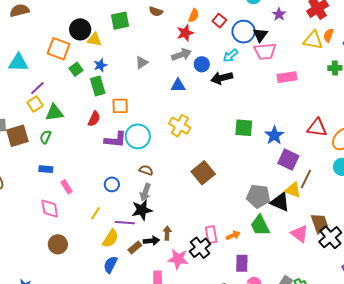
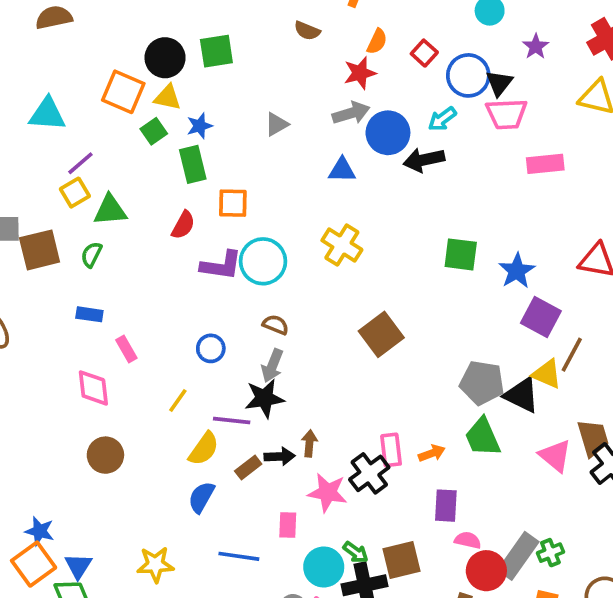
green square: (120, 21) -> (216, 51), moved
yellow triangle: (94, 40) -> (168, 97), moved
blue circle: (202, 64) -> (388, 133), size x1.5

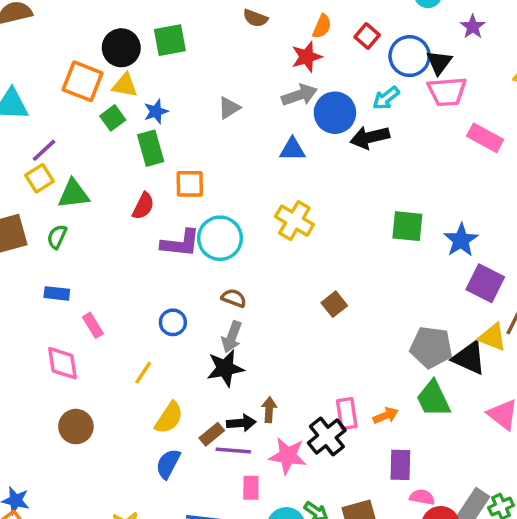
pink rectangle: (545, 164) -> (485, 138), turned 36
brown square: (381, 334) -> (334, 304), size x0.6
purple line: (232, 420) -> (233, 451), moved

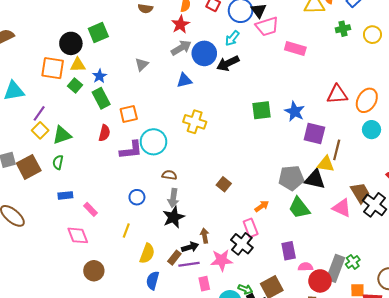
brown square: (334, 304) -> (224, 184), moved
orange arrow: (386, 416) -> (262, 206), moved

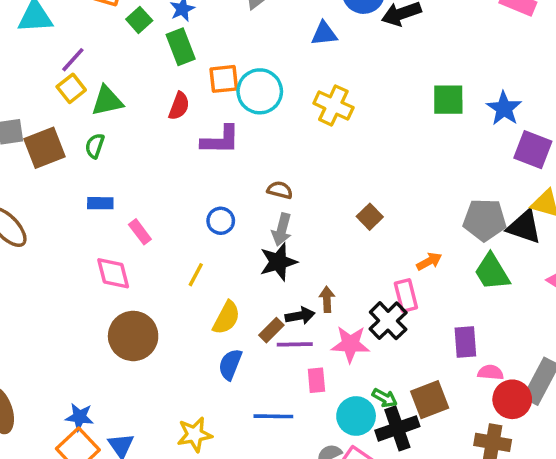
cyan circle: (153, 142) -> (260, 91), moved
brown circle: (94, 271) -> (133, 336), size x1.4

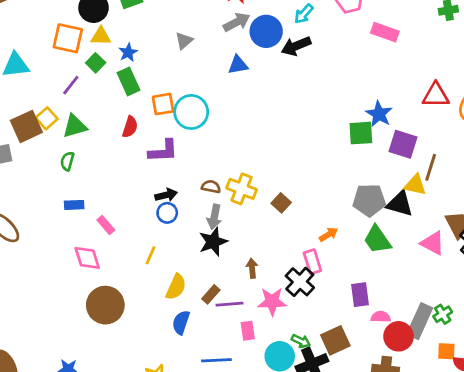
purple line: (73, 60) -> (71, 85), moved
green square: (448, 100) -> (361, 133), moved
yellow cross: (333, 105) -> (242, 189), moved
brown square: (44, 148) -> (26, 126), moved
black arrow: (300, 316) -> (166, 195), moved

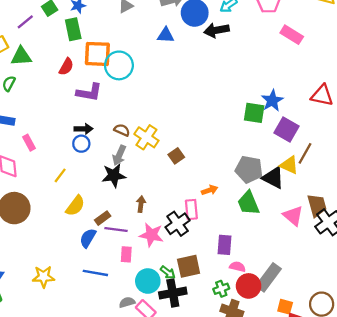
orange square: (163, 104) -> (97, 54), size x1.4
green cross: (443, 314) -> (221, 289), moved
blue semicircle: (181, 322) -> (88, 238), moved
brown square: (335, 340) -> (189, 266), moved

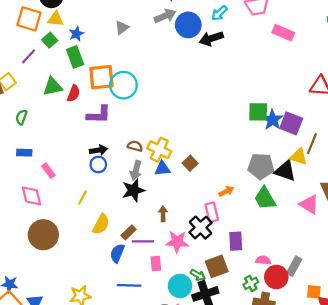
blue triangle: (166, 35) -> (162, 168), moved
green triangle: (21, 56) -> (53, 87), moved
blue star: (272, 101) -> (272, 120), moved
purple rectangle: (224, 245) -> (236, 241), moved
gray rectangle: (269, 277) -> (294, 266), size x0.7

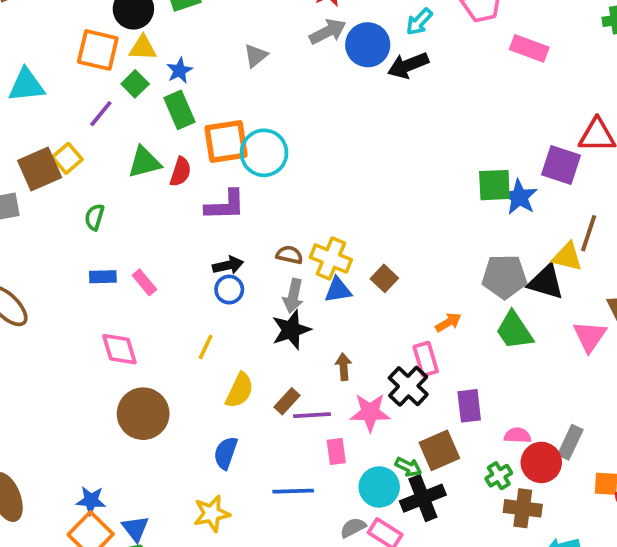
purple square: (291, 123) -> (561, 165), moved
pink rectangle: (48, 171) -> (144, 282), moved
pink triangle: (309, 204) -> (590, 336), turned 35
blue semicircle: (117, 253) -> (226, 453), moved

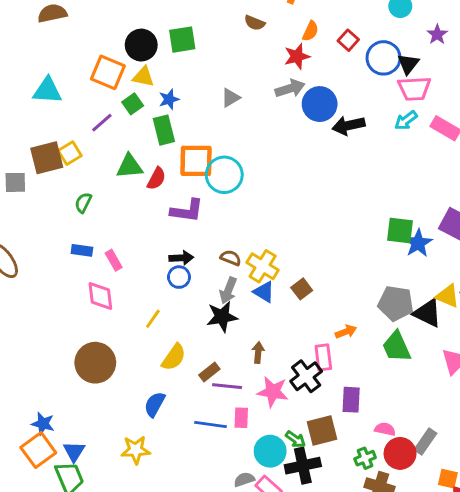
cyan arrow: (419, 22) -> (406, 120), moved
blue triangle: (338, 290) -> (264, 292), turned 30
pink diamond: (119, 349) -> (100, 296), moved
blue line: (293, 491) -> (210, 425), moved

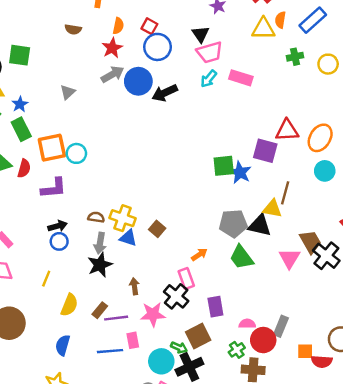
green square: (182, 40) -> (20, 55), turned 30
blue circle: (384, 58) -> (158, 47), moved
cyan circle: (224, 175) -> (76, 153), size x0.7

